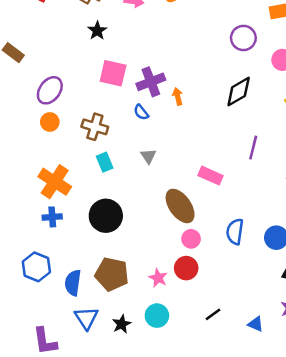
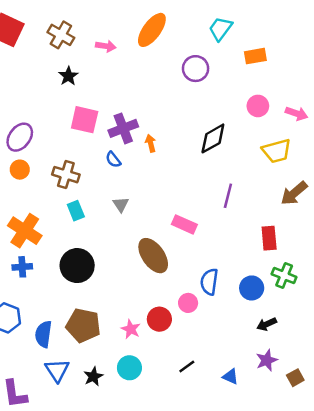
purple circle: (243, 38) -> (196, 69), moved
pink circle: (191, 239) -> (188, 303), moved

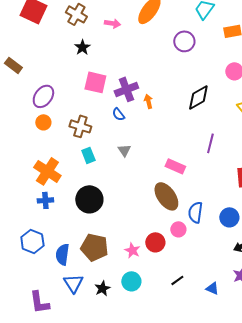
brown ellipse: (153, 256) -> (166, 196), moved

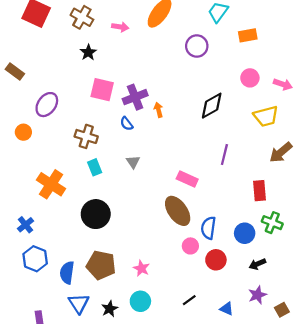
orange circle: (43, 122) -> (23, 132), moved
blue cross: (45, 200) -> (26, 225), moved, turned -35
red circle: (155, 242) -> (216, 260), moved

